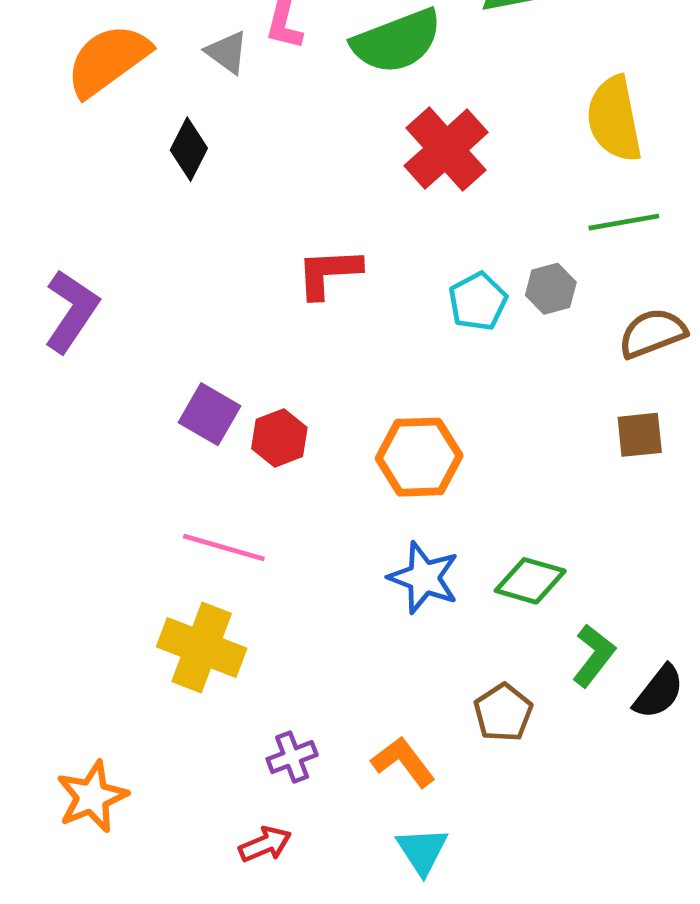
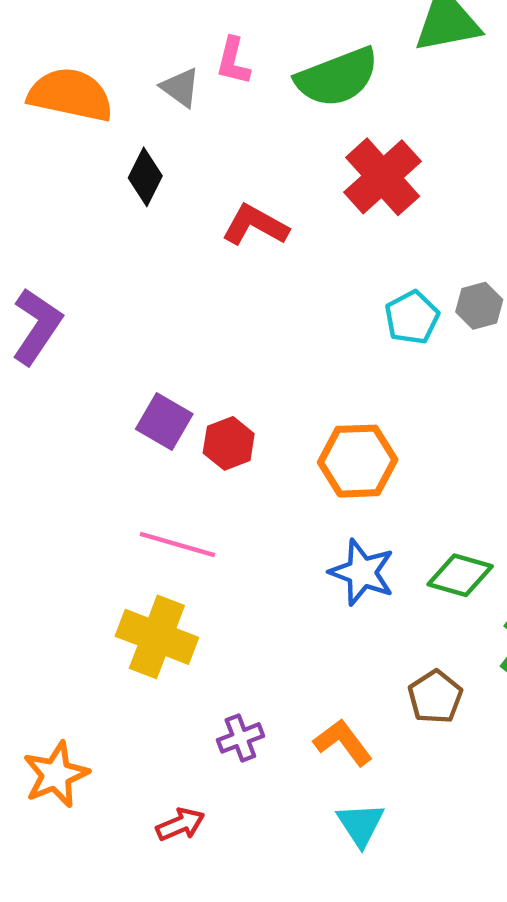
orange semicircle: (108, 60) -> (70, 95), turned 48
red L-shape: (329, 273) -> (255, 225), moved, turned 32
red arrow: (265, 844) -> (180, 824), moved

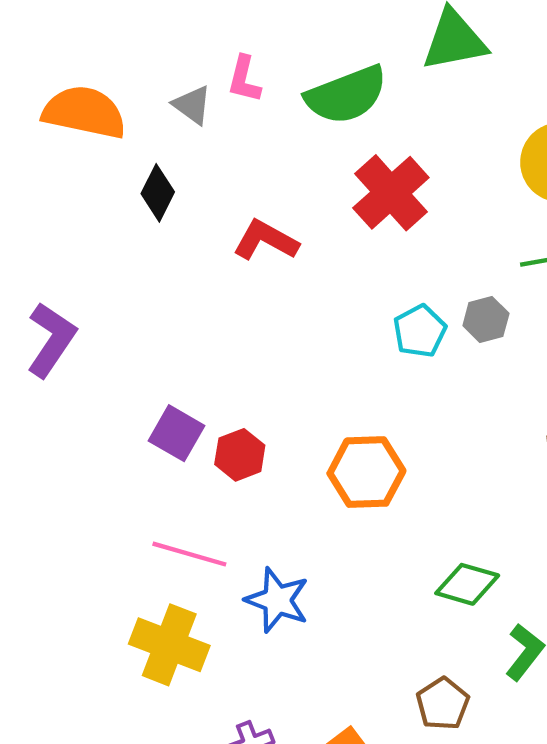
blue star: (362, 572) -> (277, 600), moved

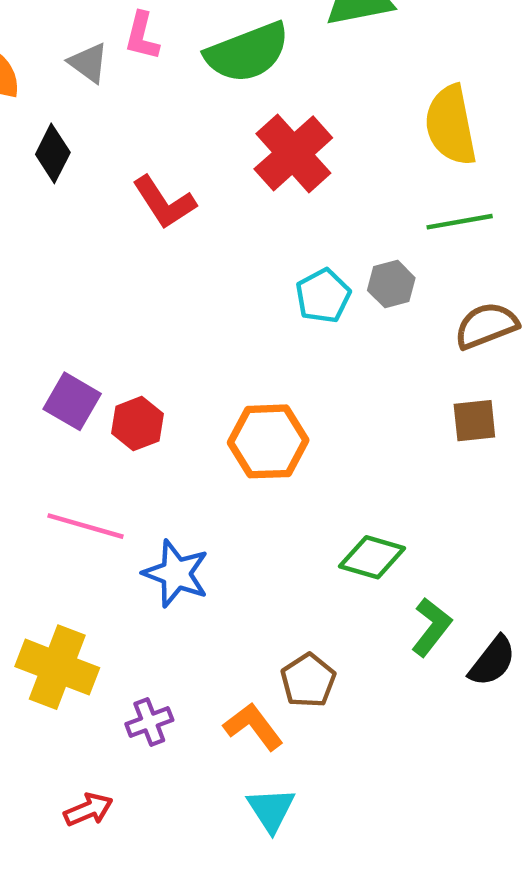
red L-shape: (266, 240) -> (164, 202), turned -152
yellow cross: (169, 645) -> (57, 667), moved
brown pentagon: (443, 704) -> (308, 680), moved

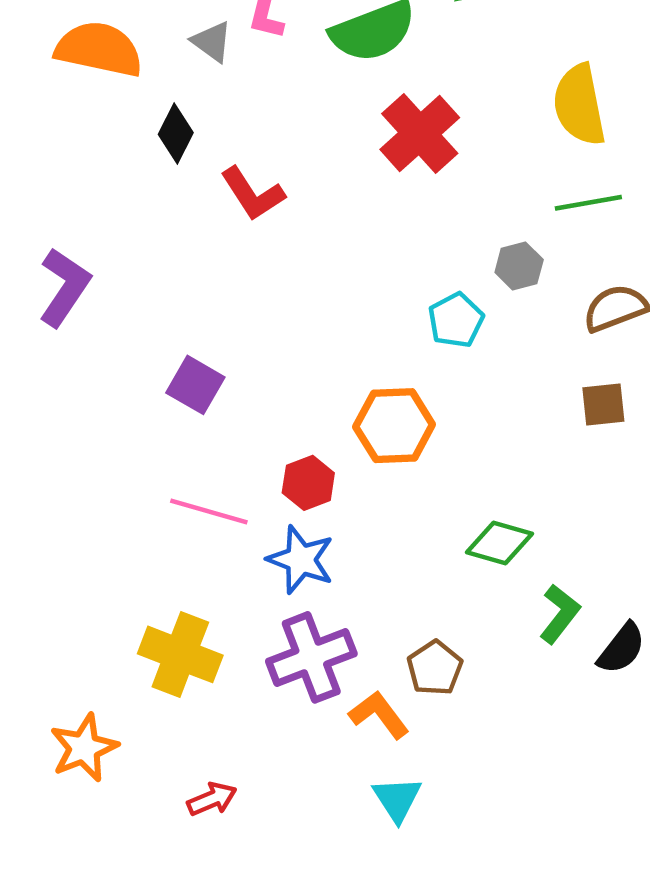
red L-shape: (164, 202) -> (253, 194), moved
cyan pentagon: (323, 296) -> (456, 320), moved
red hexagon: (137, 424) -> (308, 483), moved
purple cross: (149, 722) -> (311, 657), moved, size x1.8

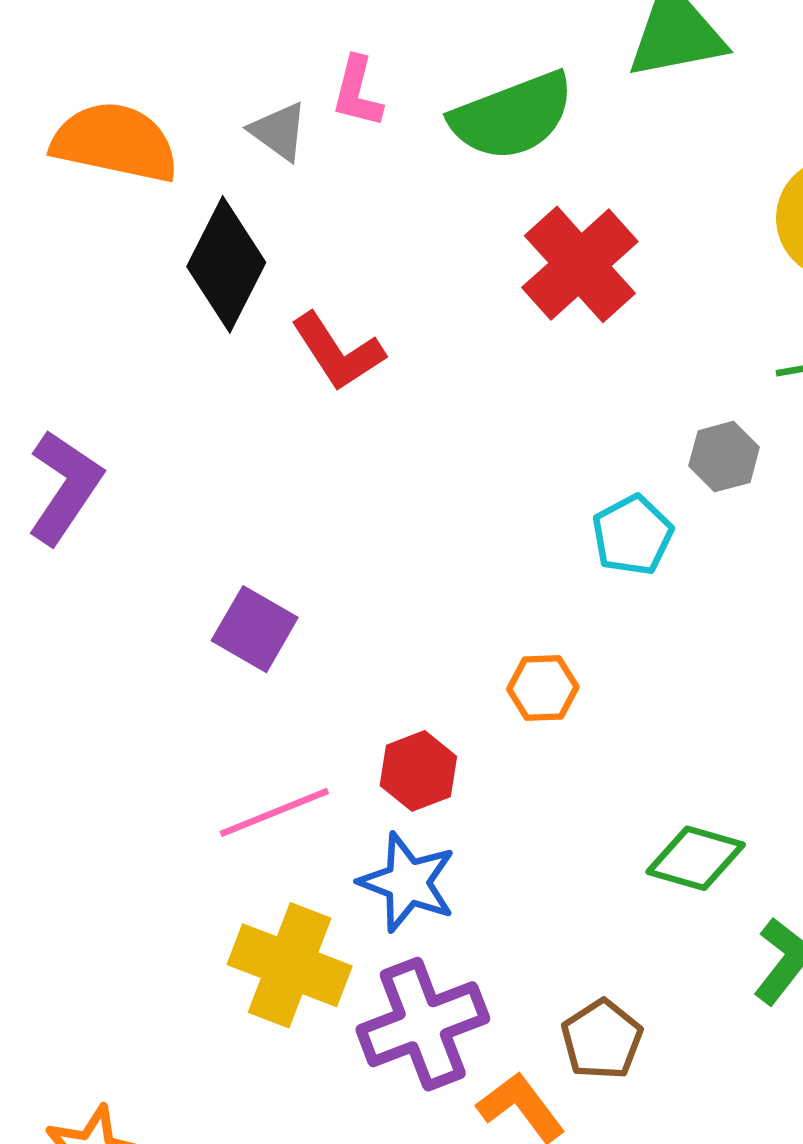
black diamond: (176, 133) -> (226, 264), size x1.5
orange hexagon: (394, 426) -> (543, 688), size x0.6
pink line: (209, 511) -> (274, 812), turned -38
yellow cross: (180, 654) -> (290, 965), moved

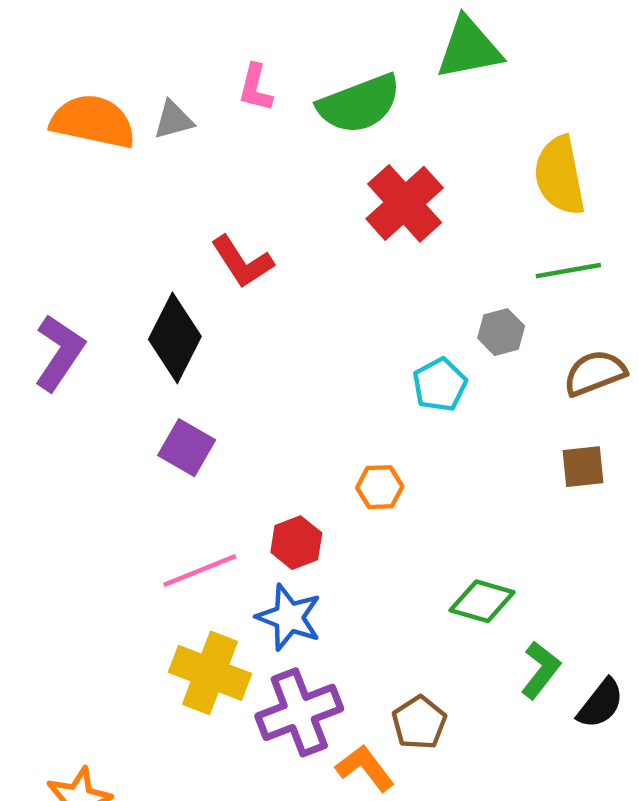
gray triangle: (279, 131) -> (173, 120), moved, turned -51
black diamond: (226, 264) -> (175, 338), moved

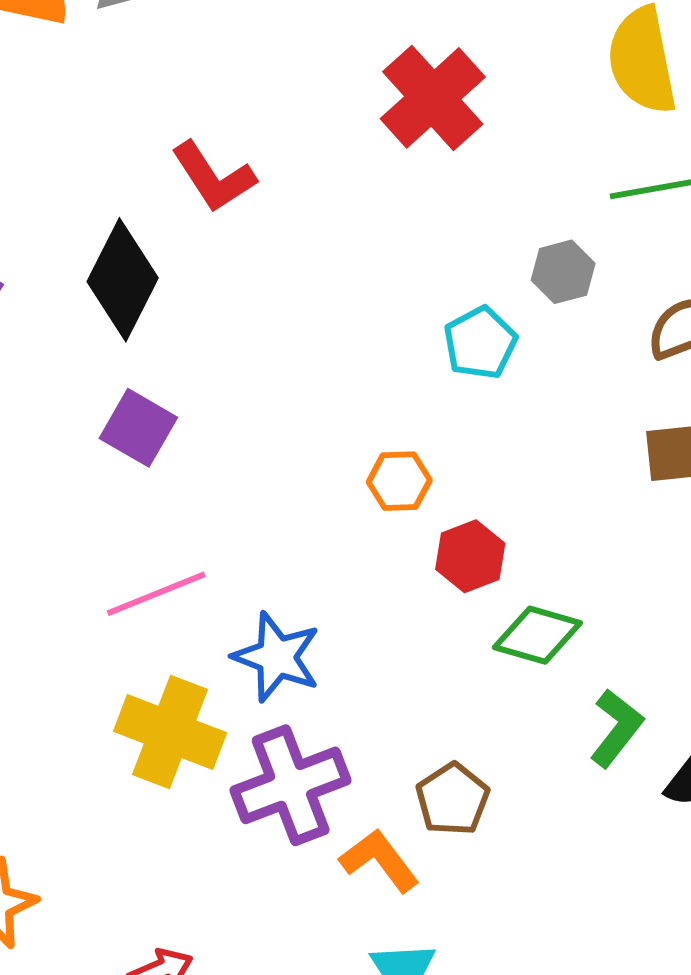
red hexagon: (296, 543) -> (470, 556), moved

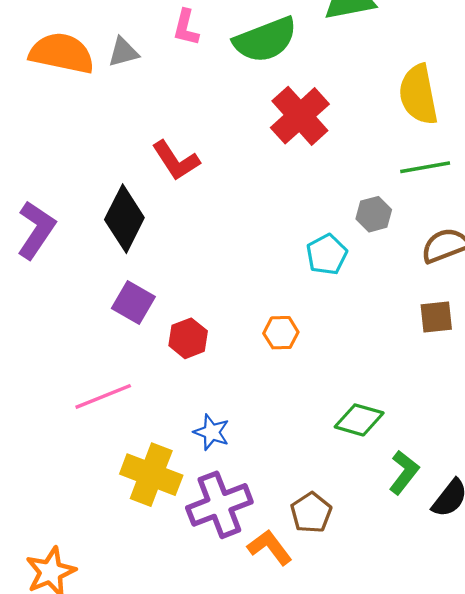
red hexagon: (470, 556) -> (188, 338), moved
pink line: (156, 594) -> (103, 396), moved
blue star: (277, 657) -> (212, 432), size x0.7

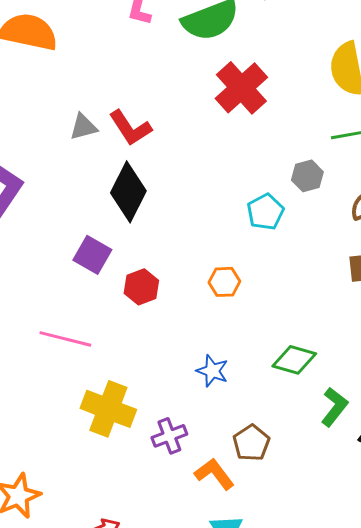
gray triangle: (123, 52) -> (83, 127), moved
black diamond: (124, 219) -> (128, 192), moved
pink line: (103, 396) -> (65, 339), turned 36
blue star: (212, 432) -> (212, 371), moved
purple cross: (219, 505) -> (169, 436), size x0.6

